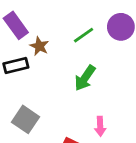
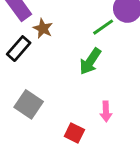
green line: (84, 35) -> (103, 27), moved
black rectangle: (16, 66) -> (19, 49), turned -35

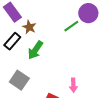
green arrow: (90, 61) -> (35, 50), moved

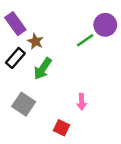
pink arrow: (73, 85) -> (82, 102), moved

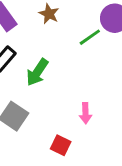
brown star: (35, 41) -> (49, 14), moved

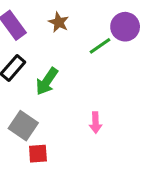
red square: (61, 145) -> (38, 154), moved, turned -30

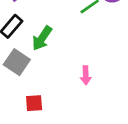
gray square: (23, 126) -> (17, 62), moved

